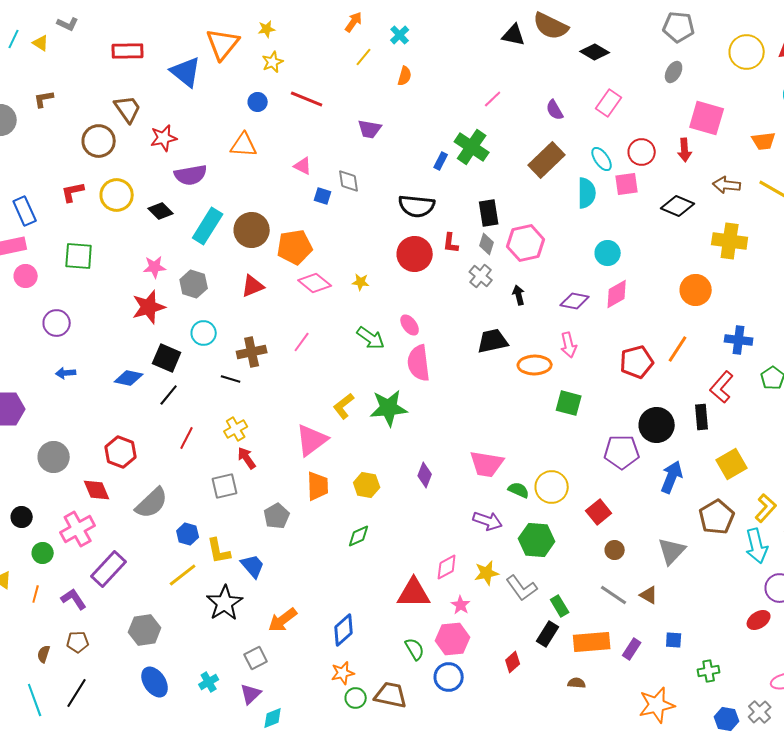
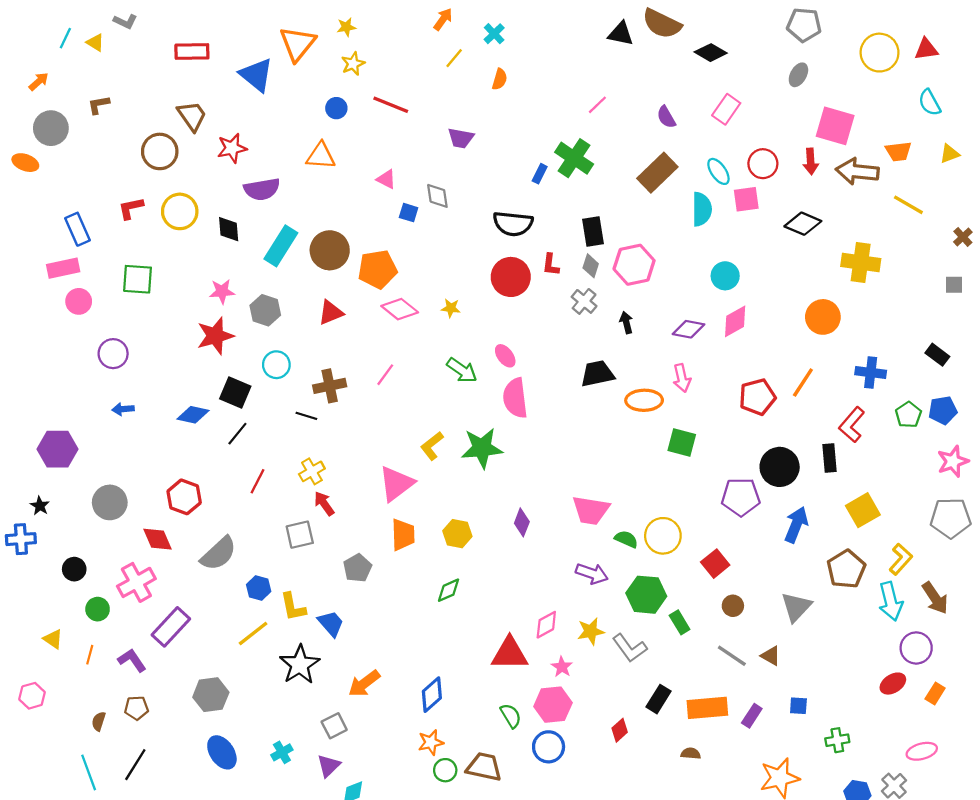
brown arrow: (727, 185) -> (857, 171), moved, size x1.4
black diamond: (161, 211) -> (229, 229), turned 40
green rectangle: (560, 606) -> (680, 622), moved

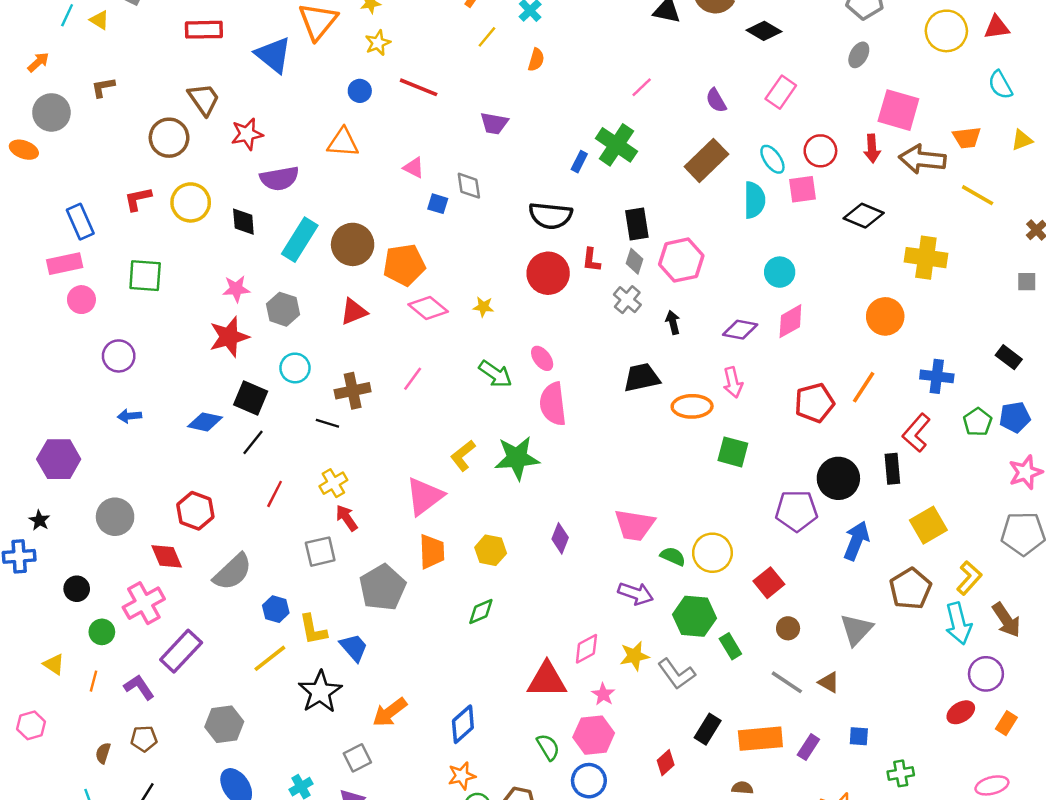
gray pentagon: (357, 568) -> (383, 588), size x1.5

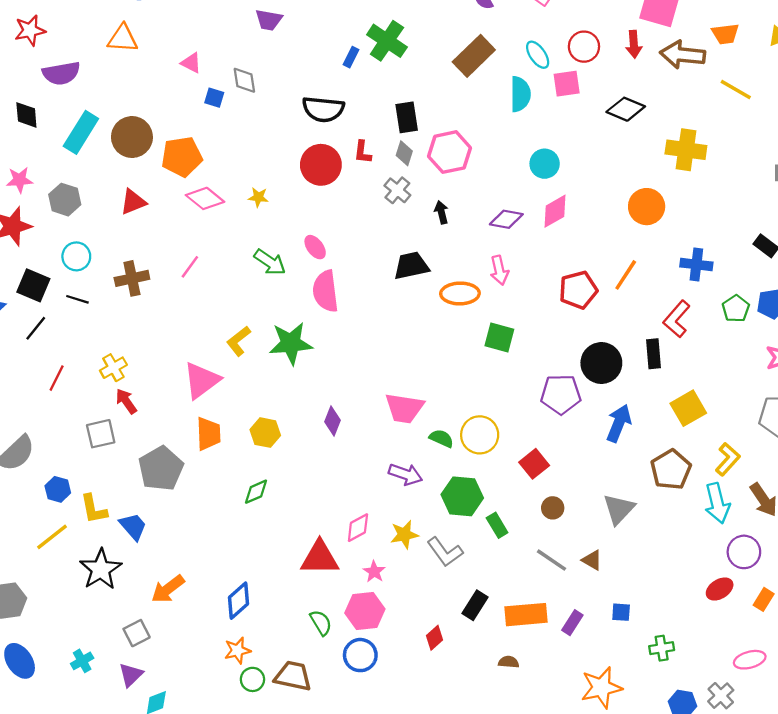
black line: (327, 423) -> (77, 299), moved

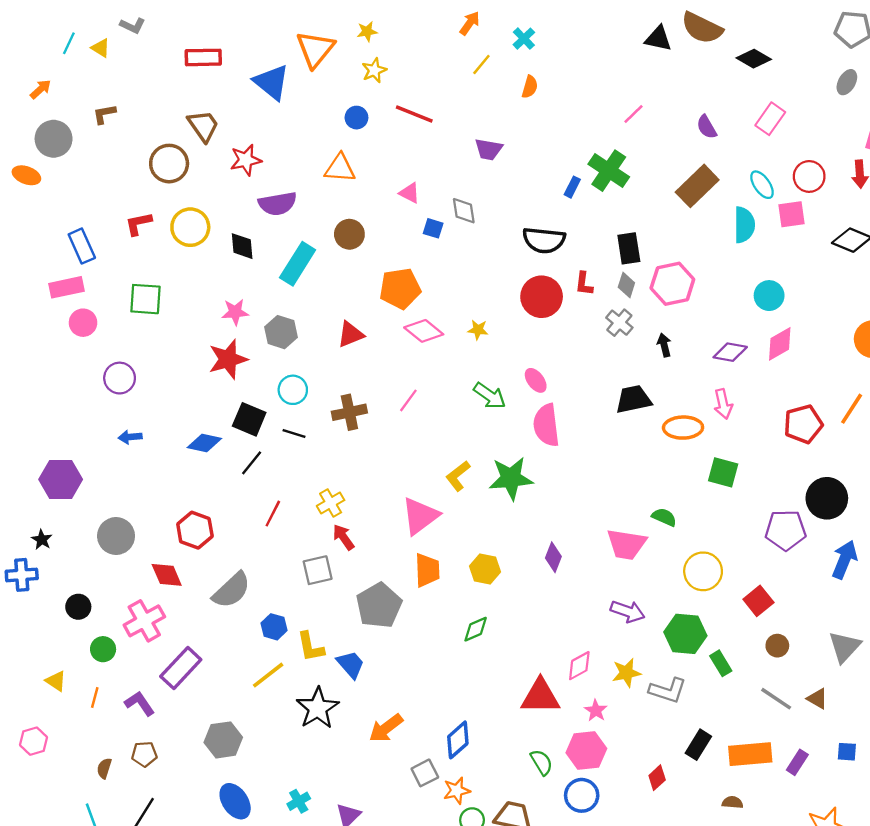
brown circle: (132, 137) -> (349, 234), moved, size x0.7
green semicircle: (441, 438) -> (664, 517), moved
gray L-shape: (445, 552) -> (668, 690), turned -36
gray square: (137, 633) -> (425, 773), moved

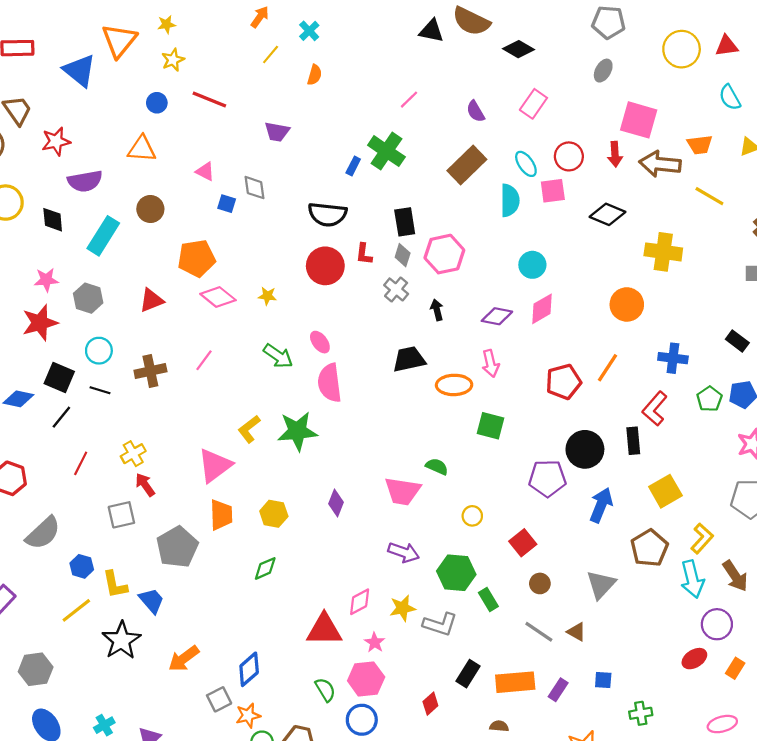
yellow circle: (703, 571) -> (472, 516), size x0.6

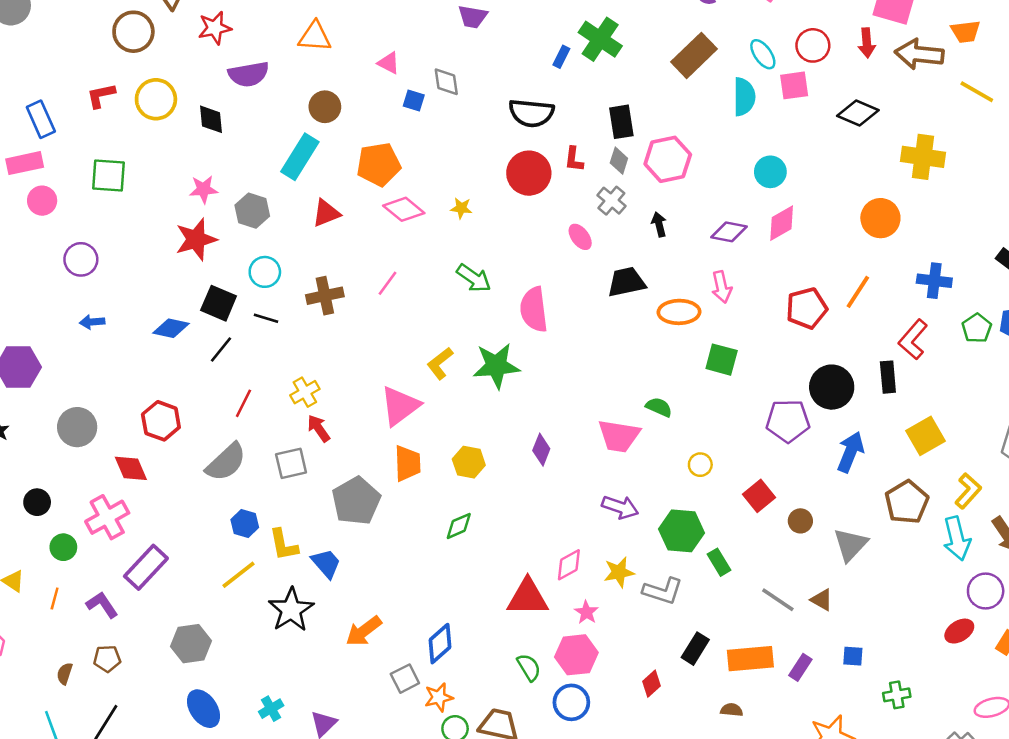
cyan rectangle: (103, 236) -> (300, 157), moved
pink ellipse: (320, 342) -> (580, 237), moved
gray semicircle: (43, 533) -> (226, 462), moved
brown circle: (540, 583) -> (800, 521), moved

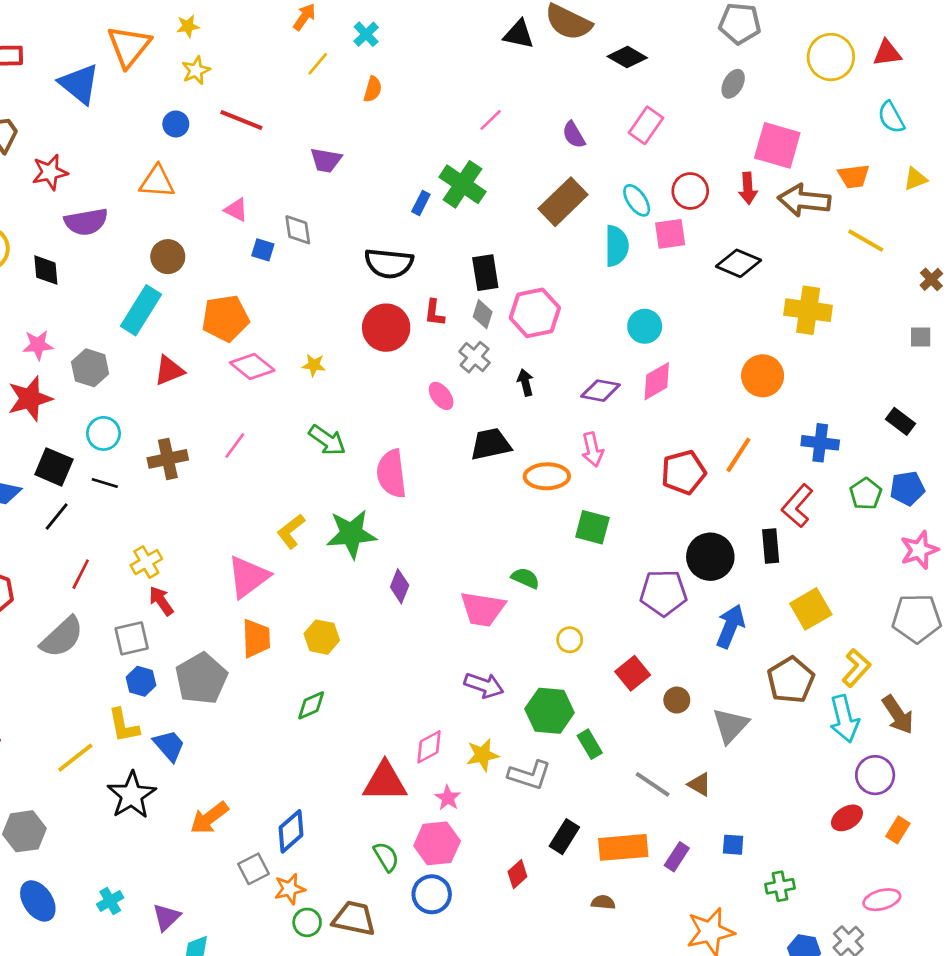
purple diamond: (541, 450) -> (400, 586), moved
blue hexagon: (245, 523) -> (141, 681), moved

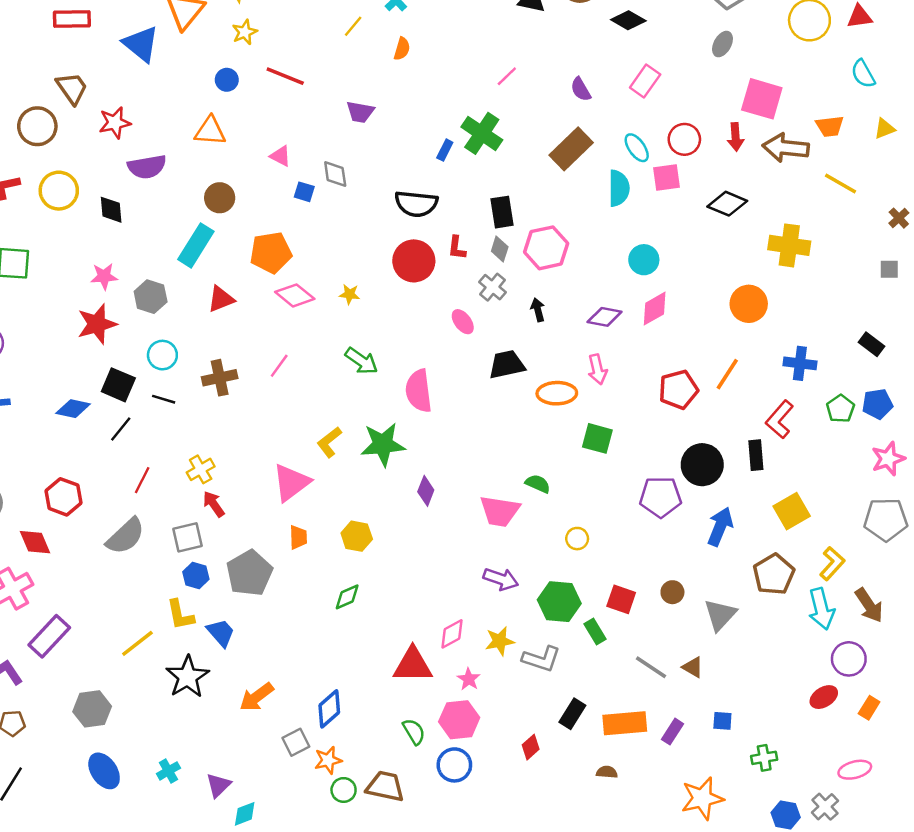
orange trapezoid: (256, 638) -> (298, 537), size x0.7
red square: (633, 673) -> (621, 599), moved, turned -32

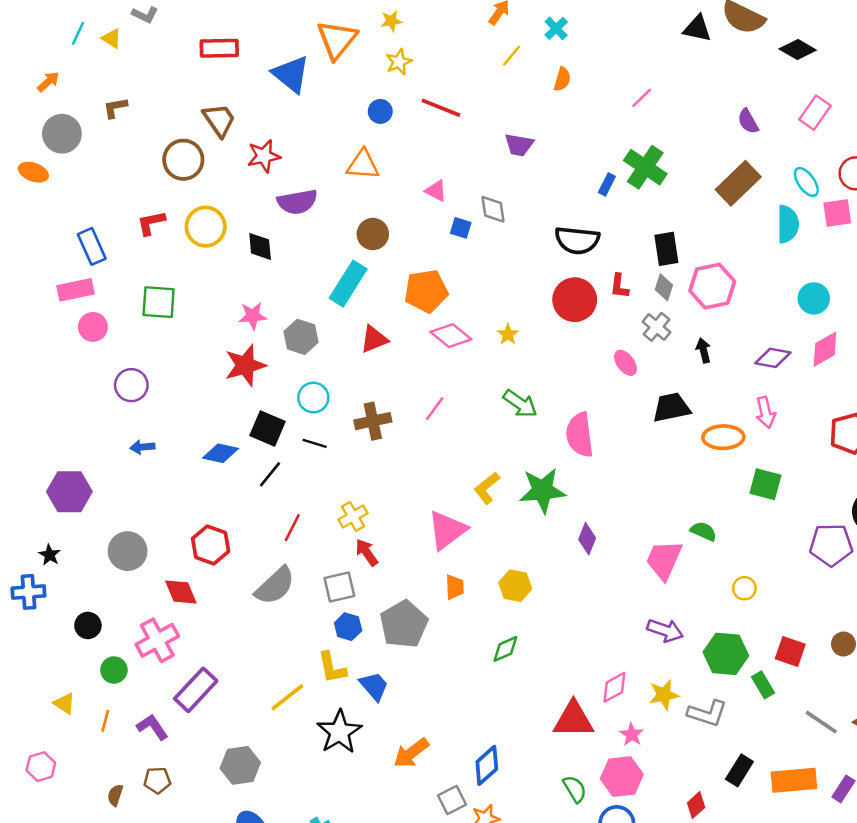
pink line: (507, 76) -> (642, 98), moved
yellow star: (350, 294) -> (508, 334), turned 30
pink trapezoid: (500, 511) -> (664, 560), turned 105

